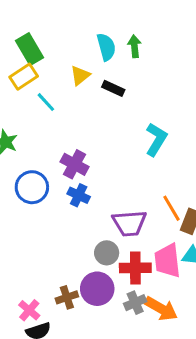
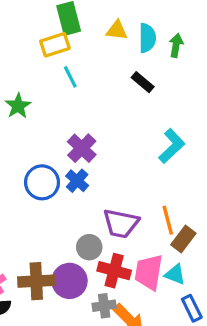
yellow triangle: (80, 75) -> (117, 30), moved, turned 30
blue circle: (32, 187) -> (42, 182), moved
brown cross: (67, 297) -> (36, 281), size x1.5

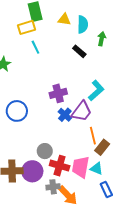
green arrow: (176, 45) -> (102, 39), moved
purple cross: (82, 148) -> (58, 93), moved, turned 30
blue cross: (77, 181) -> (65, 115), moved
purple trapezoid: (121, 223) -> (82, 111), moved, turned -65

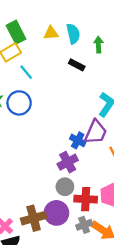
purple cross: (58, 93) -> (68, 162), moved
blue circle: (17, 111) -> (19, 103), moved

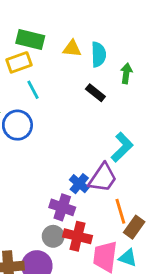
green rectangle: (16, 32) -> (30, 39), turned -60
purple cross: (68, 162) -> (62, 207), turned 36
red cross: (86, 199) -> (77, 236), moved

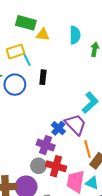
yellow triangle: (72, 49) -> (43, 35), moved
yellow rectangle: (19, 62) -> (15, 51), moved
black rectangle: (95, 93) -> (43, 77), moved, turned 56
purple trapezoid: (103, 178) -> (76, 124), turned -80

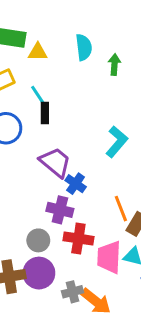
cyan line: (27, 59) -> (38, 95), moved
purple trapezoid: (76, 124) -> (55, 162), moved
gray circle: (38, 166) -> (38, 240), moved

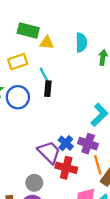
purple trapezoid: (55, 162) -> (49, 152), moved
purple cross: (60, 210) -> (88, 144), moved
red cross: (78, 239) -> (66, 168), moved

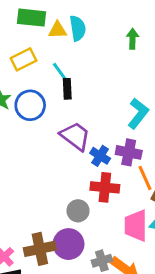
cyan semicircle: (81, 42) -> (78, 28), moved
purple trapezoid: (49, 152) -> (75, 136), moved
gray circle: (34, 183) -> (78, 211), moved

